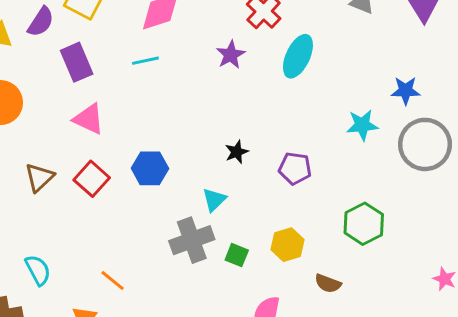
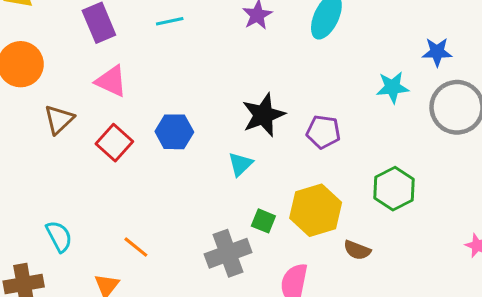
black star: (237, 152) -> (263, 115), size x1.8
brown triangle: (39, 177) -> (59, 120), moved
gray cross: (192, 240) -> (228, 253), moved
yellow hexagon: (287, 245) -> (316, 210), size x1.5

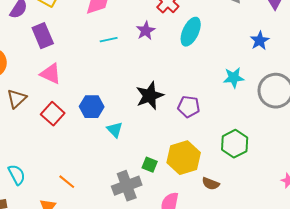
cyan line: (170, 21) -> (109, 40), moved
blue star: (437, 52) -> (260, 41), moved, turned -30
cyan triangle: (240, 164) -> (115, 130), moved, turned -30

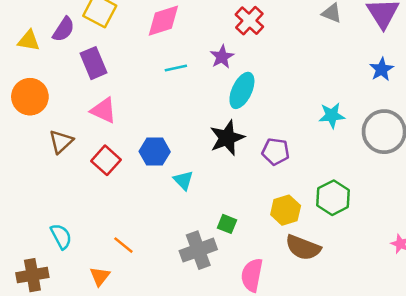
cyan ellipse: (191, 32) -> (242, 90), moved
blue star: (260, 41) -> (382, 69), moved
yellow hexagon: (184, 158) -> (286, 210), moved, size x0.7
brown semicircle: (211, 184) -> (303, 248), size x1.6

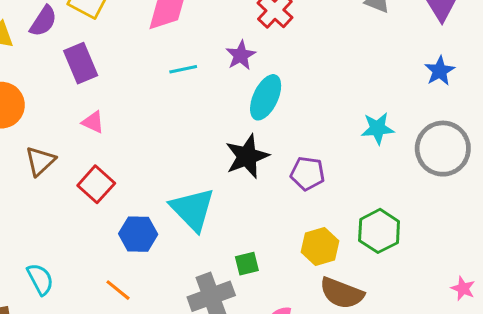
pink triangle: (104, 110) -> (93, 122), size x0.7
blue hexagon: (155, 152) -> (138, 234), moved
cyan triangle: (183, 180) -> (193, 209), size x1.8
green square: (227, 224) -> (247, 264), turned -36

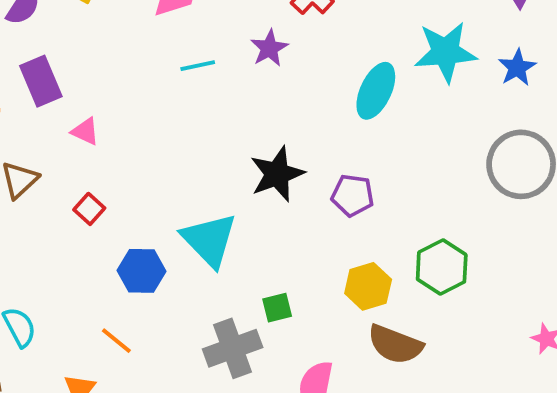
purple rectangle: (81, 63) -> (41, 81), moved
cyan ellipse: (266, 97) -> (376, 91), moved
cyan star: (378, 128) -> (446, 52), moved, size x1.5
red square: (96, 184) -> (89, 209), size x0.7

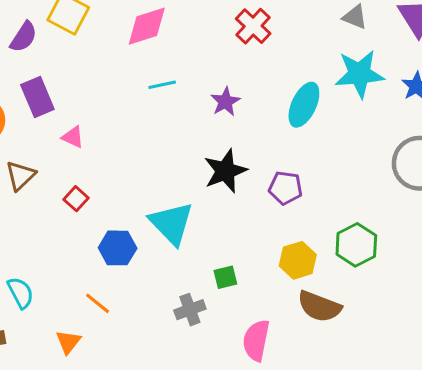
purple star: (269, 48) -> (225, 102), moved
gray cross: (233, 348) -> (190, 310), size x0.7

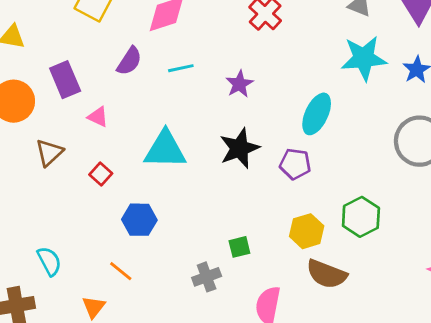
purple semicircle: (24, 37) -> (129, 61), moved
cyan ellipse: (304, 105) -> (317, 114), moved
cyan triangle: (171, 223) -> (165, 150), moved, turned -45

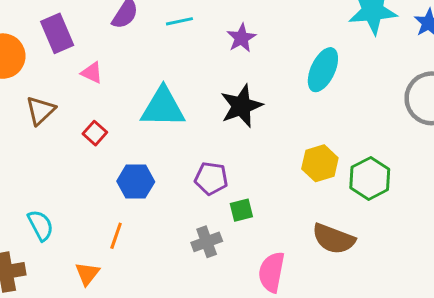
purple pentagon: (295, 164) -> (211, 178), moved
yellow hexagon: (307, 231) -> (320, 163), moved
orange line: (121, 271) -> (116, 236), turned 70

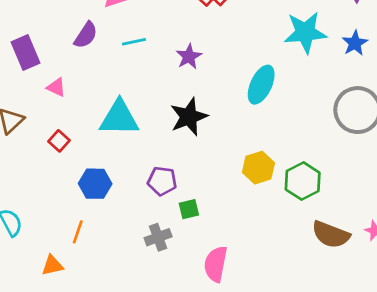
brown semicircle: (334, 239) -> (331, 235), moved
orange triangle: (87, 274) -> (52, 265), turned 40

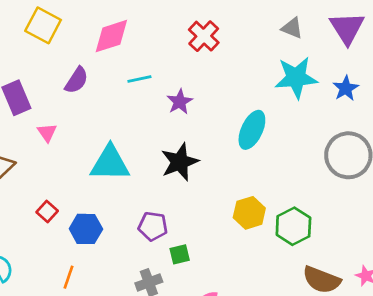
cyan line: (134, 42) -> (139, 79), moved
pink triangle: (56, 87) -> (47, 133), turned 30
red square: (59, 141) -> (47, 212), moved

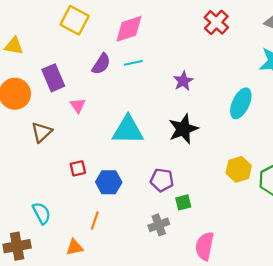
red cross: (204, 36) -> (216, 22), moved
cyan line: (139, 79) -> (133, 63), moved
red square: (47, 212) -> (78, 168), turned 35

